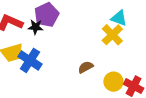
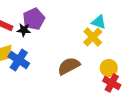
brown semicircle: (86, 67) -> (69, 66), size x1.6
yellow circle: (113, 82) -> (109, 68), moved

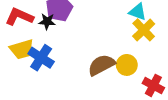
yellow cross: (93, 37) -> (144, 30), moved
yellow circle: (109, 68) -> (127, 65), moved

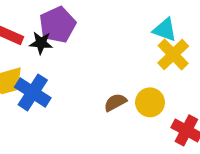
brown semicircle: (101, 65) -> (115, 102), size x0.6

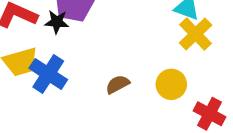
brown semicircle: (115, 102) -> (118, 84), moved

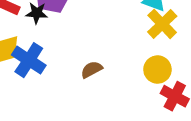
yellow circle: (171, 84) -> (157, 70), moved

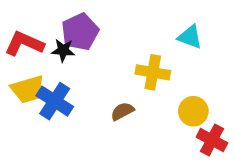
yellow cross: (162, 24) -> (153, 72), moved, turned -36

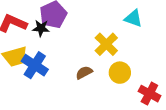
yellow cross: (153, 72) -> (106, 44), turned 35
yellow circle: (193, 111) -> (120, 73), moved

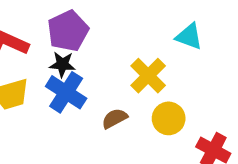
black star: (41, 28) -> (62, 64), moved
blue cross: (35, 65) -> (66, 92), moved

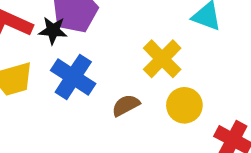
black star: (62, 64) -> (53, 30), moved

